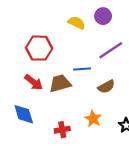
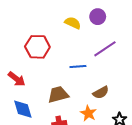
red arrow: (34, 82) -> (17, 79), moved
brown trapezoid: (60, 83) -> (58, 95), moved
brown semicircle: (106, 87) -> (101, 92), moved

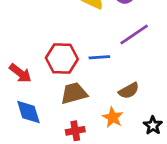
red hexagon: (37, 47) -> (62, 59), moved

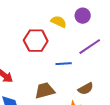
red hexagon: (62, 59) -> (36, 41), moved

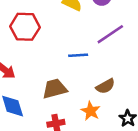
red hexagon: (36, 41) -> (25, 27), moved

